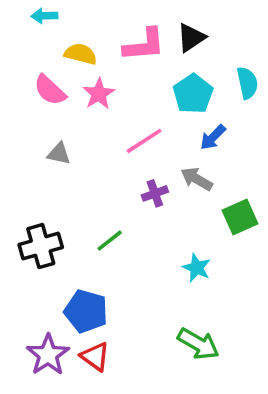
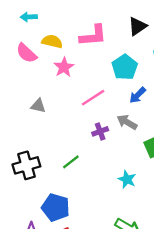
black triangle: (191, 38) -> (138, 26), moved
pink semicircle: (50, 90) -> (26, 53), moved

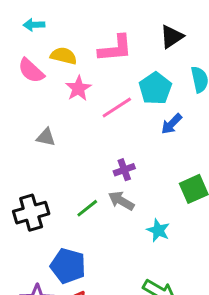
pink line: (93, 98) -> (117, 108), moved
gray arrow: (127, 122) -> (121, 201), moved

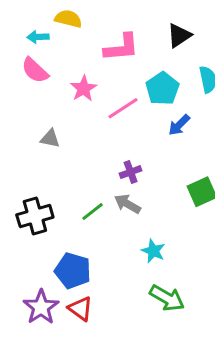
cyan arrow: (34, 25) -> (38, 37), moved
yellow semicircle: (64, 56) -> (68, 19), moved
cyan star: (158, 230) -> (153, 251), moved

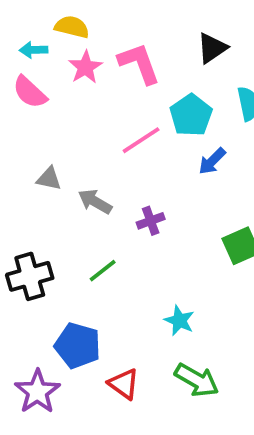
pink L-shape: (121, 48) -> (139, 63), turned -105
pink star: (83, 89) -> (85, 67), moved
gray arrow: (128, 204) -> (95, 202), moved
red triangle: (80, 309) -> (124, 384), moved

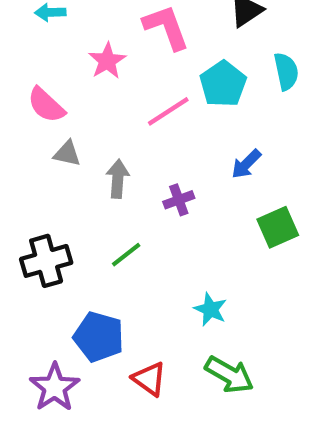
pink star: (85, 67) -> (107, 61), moved
pink semicircle: (30, 92) -> (46, 105), moved
blue arrow: (212, 161) -> (246, 164), moved
gray arrow: (95, 202) -> (118, 179), turned 64

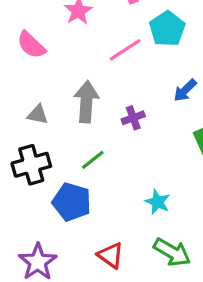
gray triangle: (67, 154) -> (38, 115), moved
gray arrow: (118, 179) -> (86, 102), size x1.4
blue pentagon: (99, 337) -> (72, 202), moved

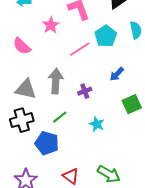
gray triangle: (38, 115) -> (26, 89), size x1.6
cyan star: (158, 202) -> (97, 124), moved

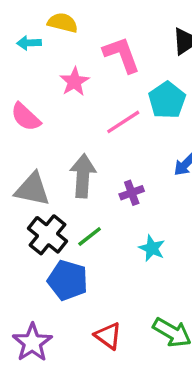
black cross: (22, 120) -> (47, 235), moved, turned -35

